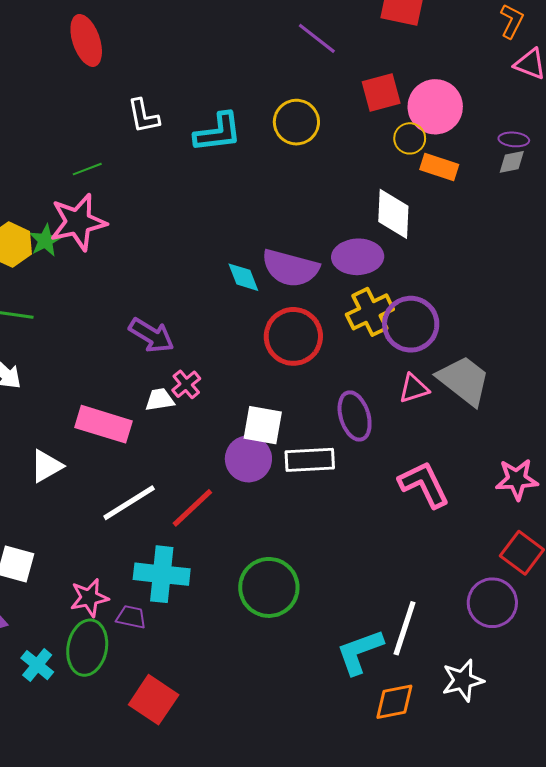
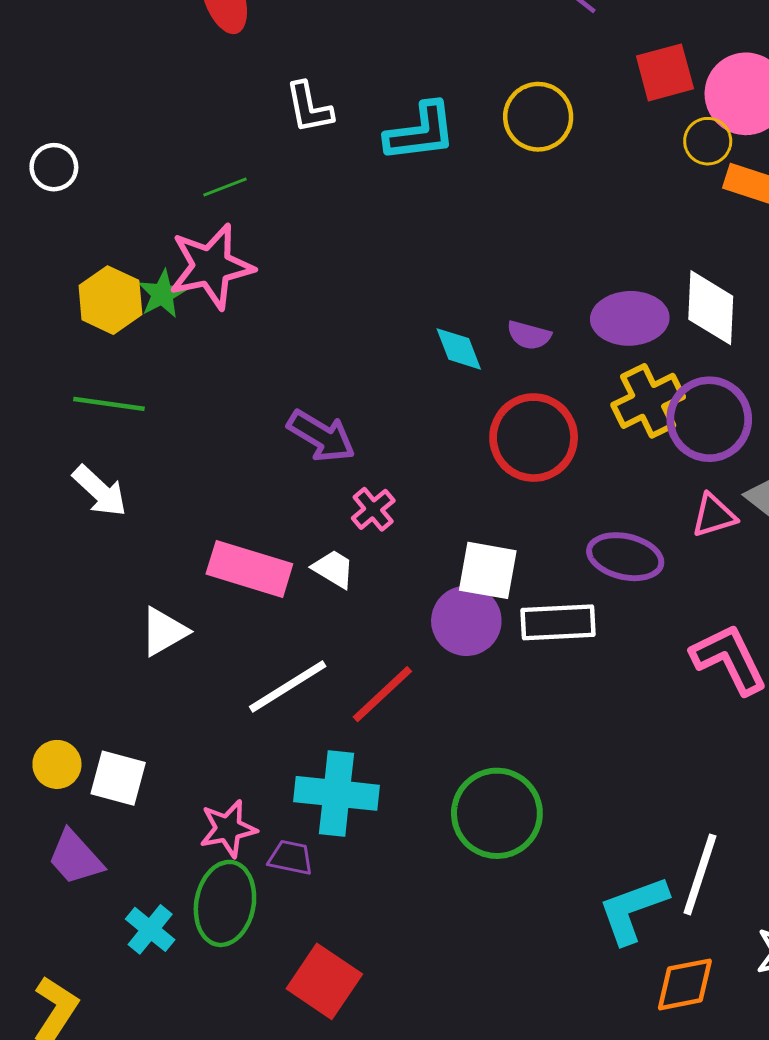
white diamond: (393, 214) -> (711, 308), moved
purple semicircle: (290, 268) -> (529, 335), size x0.5
white trapezoid: (160, 400) -> (333, 569), moved, turned 40
purple ellipse: (355, 416) -> (625, 557), turned -60

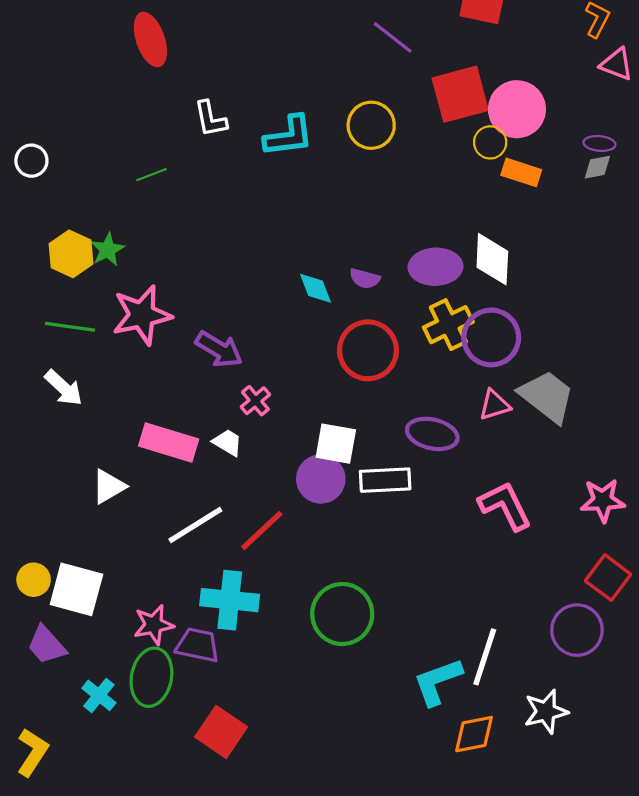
red square: (665, 72) -> (460, 94), size x1.4
pink star: (211, 266) -> (142, 315), moved
white square: (118, 778) -> (76, 589), size x1.4
purple trapezoid: (291, 858) -> (198, 645), size x1.4

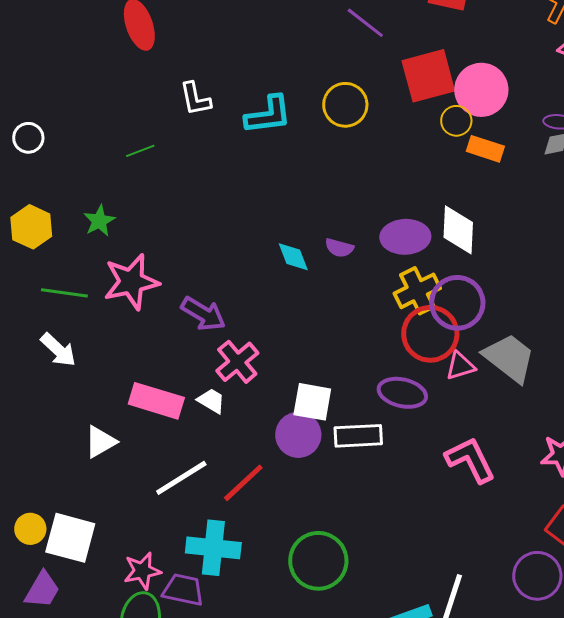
yellow hexagon: (71, 254) -> (31, 227), moved
red circle: (368, 350) -> (430, 334), moved
pink cross: (255, 401) -> (237, 362), size x1.5
purple trapezoid: (46, 645) -> (42, 590), turned -108

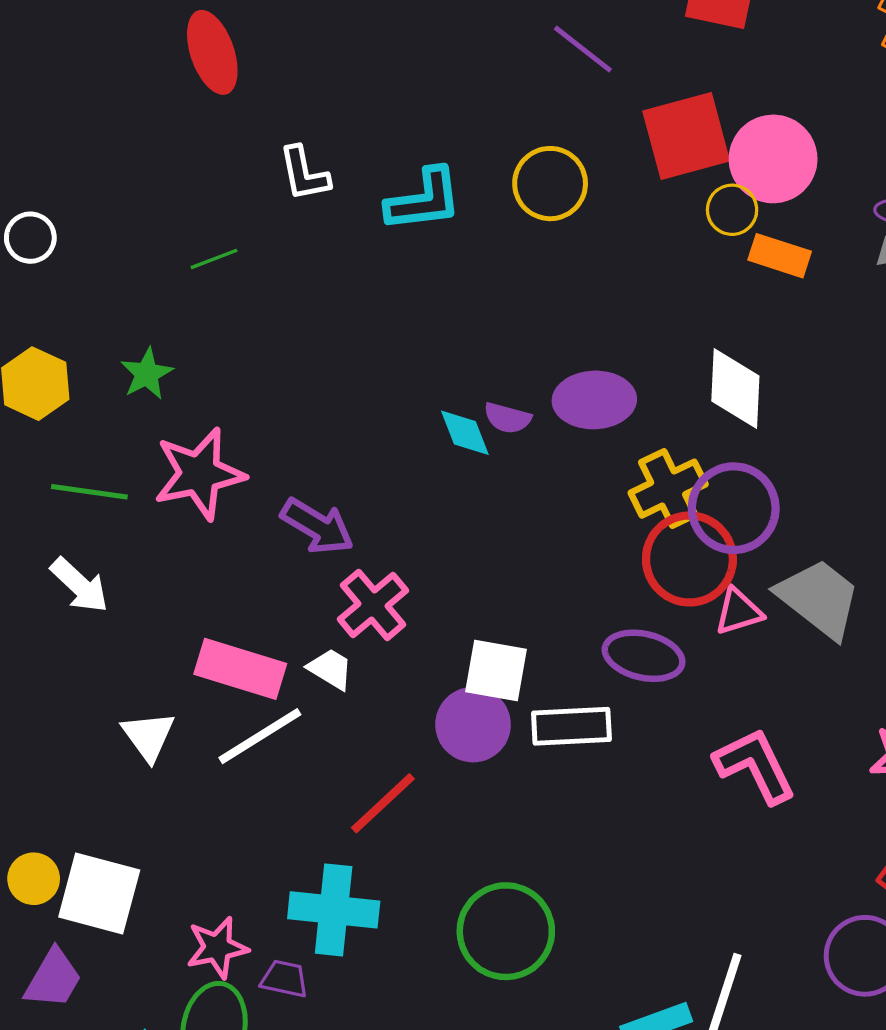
purple ellipse: (405, 237) -> (594, 400), moved
purple semicircle: (339, 248) -> (507, 418), moved
white triangle: (100, 442) -> (148, 736), turned -36
white line: (181, 478) -> (260, 736), moved
purple trapezoid: (183, 590) -> (284, 979), size x0.7

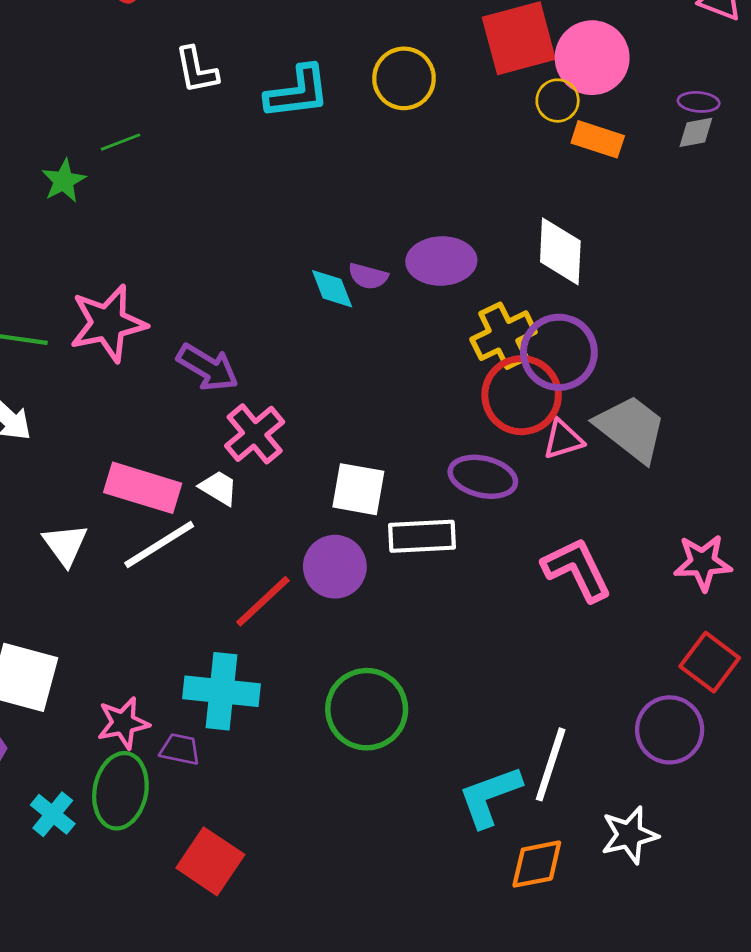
green star: (147, 374) -> (64, 181), moved
purple circle: (473, 725) -> (335, 567), moved

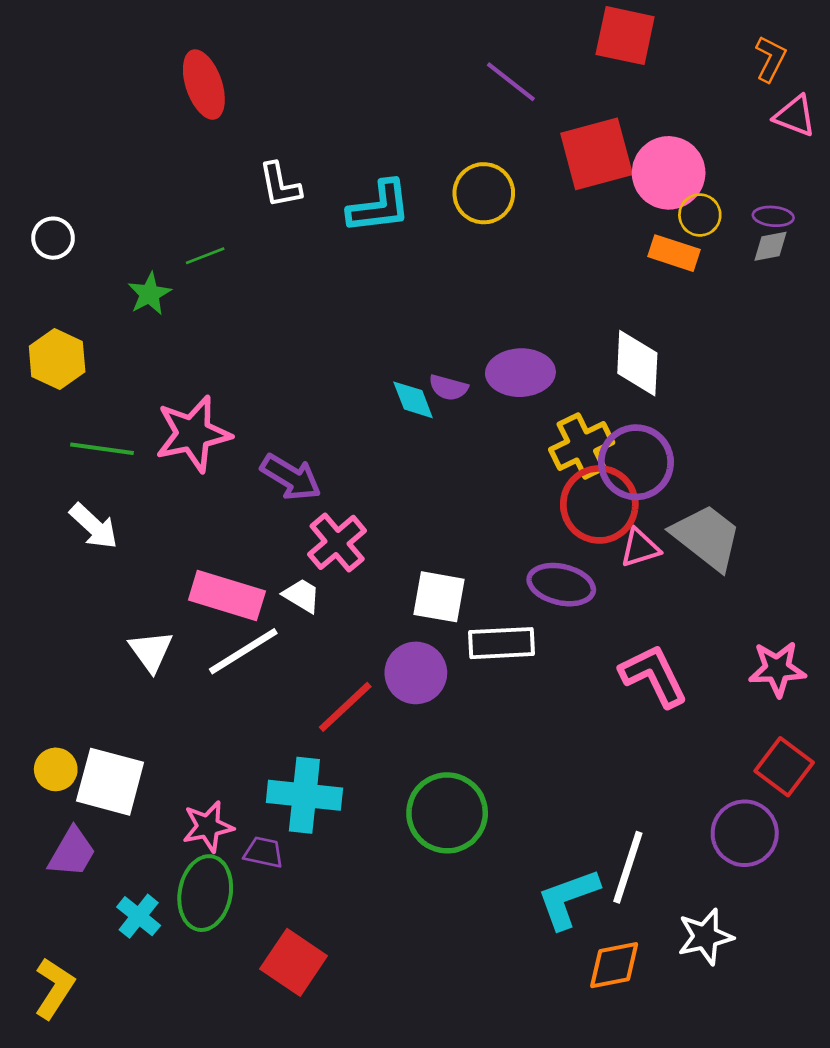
yellow circle: (558, 101) -> (700, 215), moved

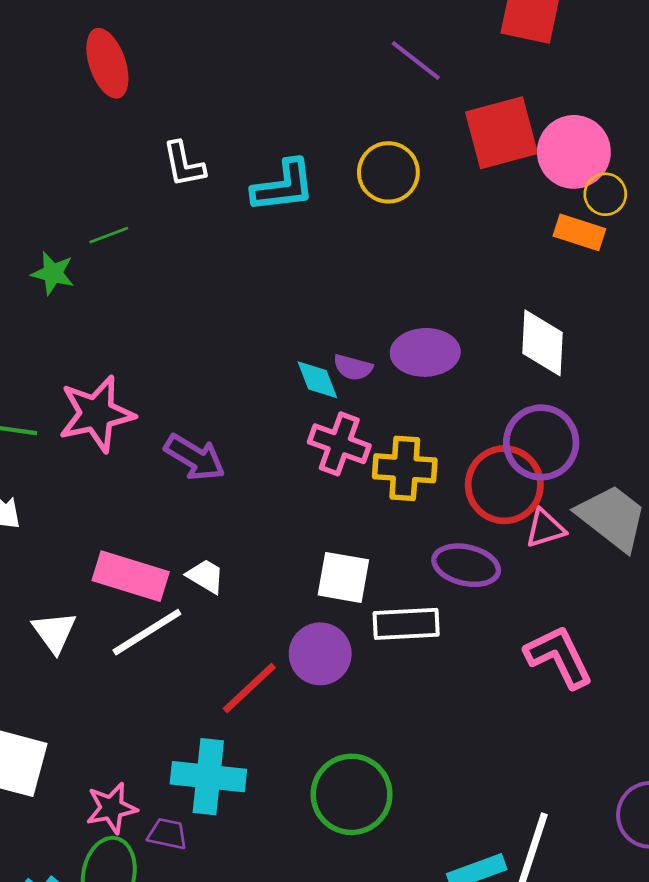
green star: (149, 294) -> (53, 273), turned -30
yellow cross: (582, 446) -> (405, 468), moved, turned 30
pink cross: (337, 542) -> (339, 444), moved, turned -30

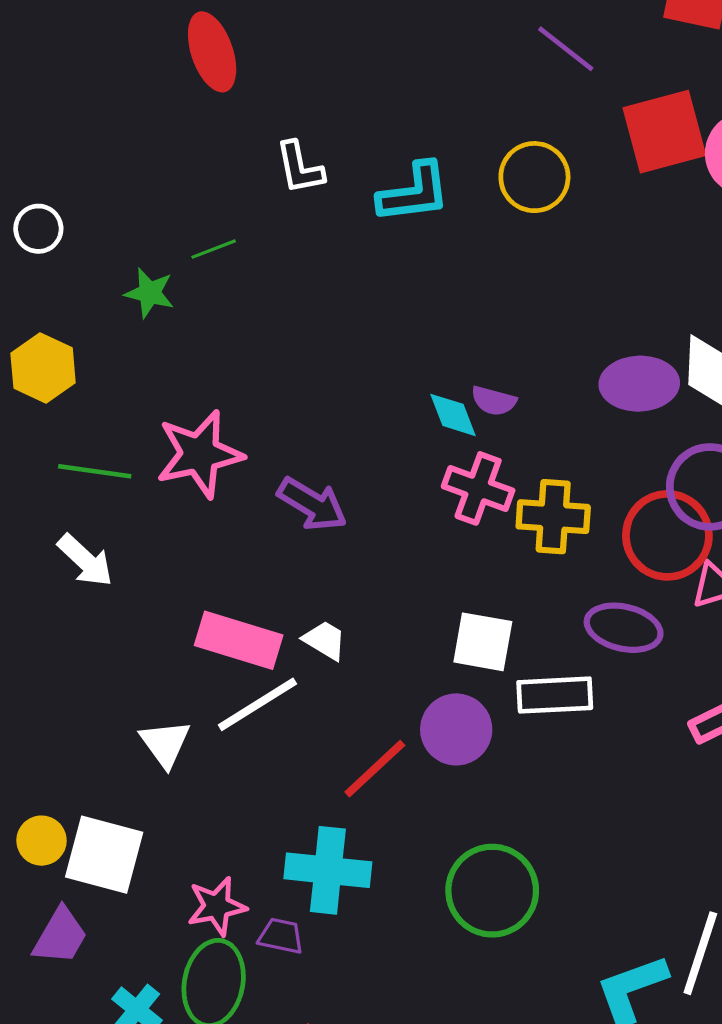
purple ellipse: (425, 352) -> (639, 384), moved
white triangle: (54, 632) -> (165, 744), moved

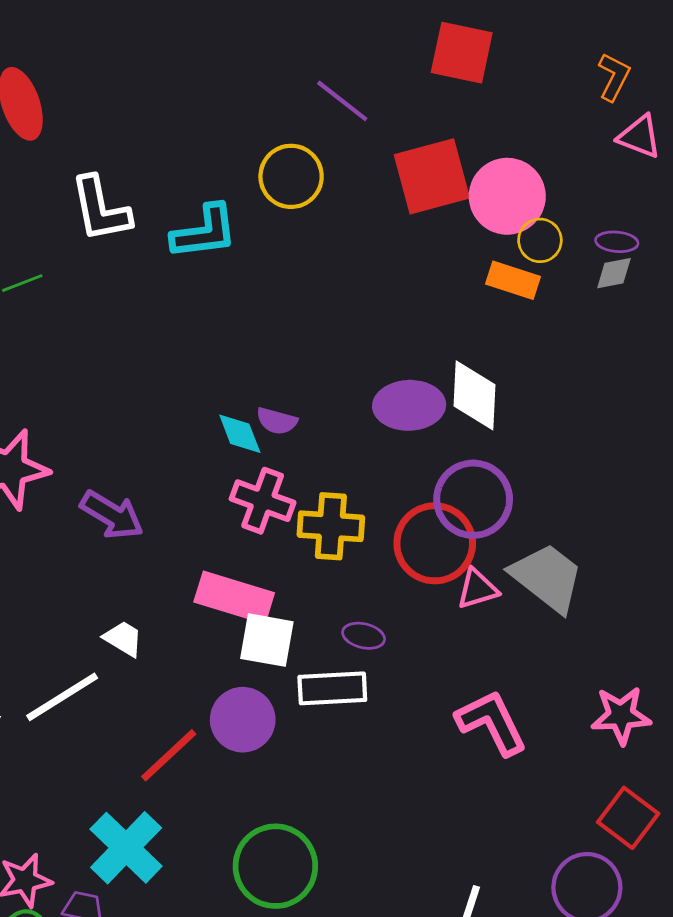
white L-shape: (300, 168) -> (100, 209), size x1.4
yellow circle: (534, 177) -> (291, 176), moved
purple ellipse: (624, 628) -> (364, 636), moved, size x0.6
pink rectangle: (239, 640) -> (234, 597), moved
cyan cross: (328, 870) -> (126, 848), turned 38

